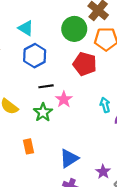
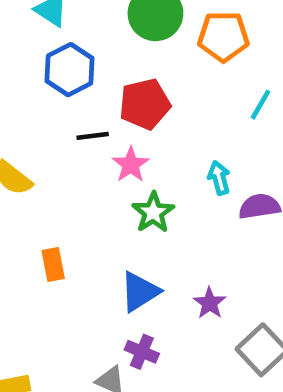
red pentagon: (85, 64) -> (145, 104), moved, turned -30
green star: (43, 112) -> (153, 212), moved
purple star: (103, 172) -> (210, 303), moved

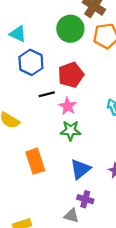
green star: (153, 212) -> (70, 131), moved, turned -30
orange rectangle: (53, 265) -> (35, 161), size x1.5

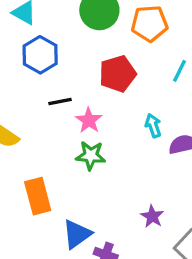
red pentagon: (71, 75) -> (118, 74), moved
blue triangle: (80, 169) -> (77, 234), moved

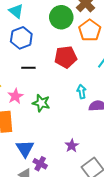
orange pentagon: (149, 24) -> (90, 30), turned 30
pink star: (89, 120) -> (15, 96), moved
blue triangle: (77, 234) -> (25, 149), turned -36

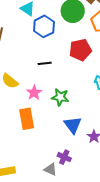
blue hexagon: (21, 38) -> (44, 26), moved
blue triangle: (25, 149) -> (73, 125), moved

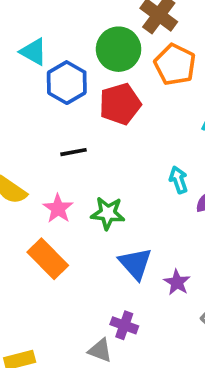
red pentagon: (80, 50) -> (120, 104), moved
orange rectangle: (27, 119) -> (48, 259), turned -30

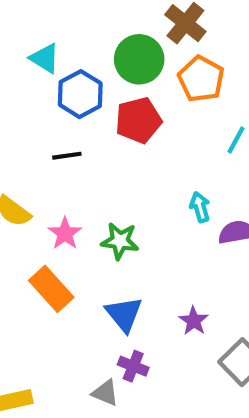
black line: (73, 152) -> (67, 156), moved
blue triangle: (135, 264) -> (124, 314), moved

